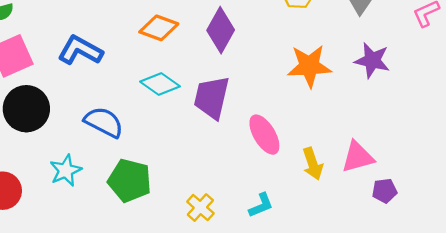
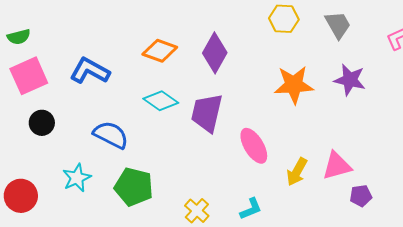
black circle: (26, 109) -> (42, 123), size x0.6
yellow arrow: (313, 164) -> (297, 172), turned 48

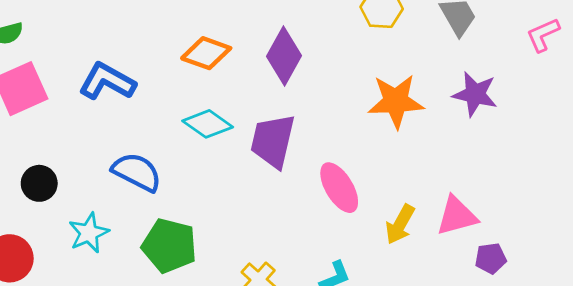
black circle: (42, 123) -> (39, 183), moved

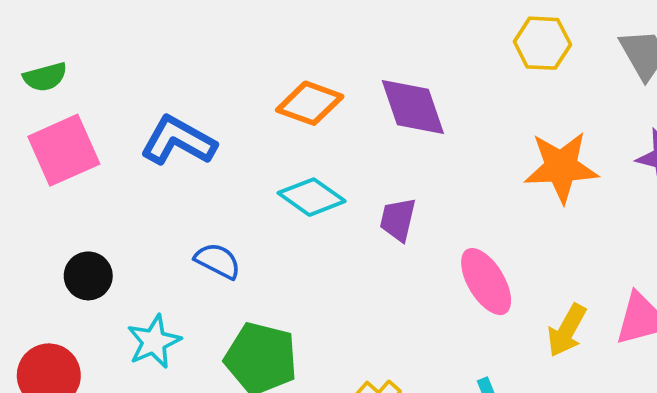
purple diamond: (284, 56) -> (413, 107), turned -48
purple trapezoid: (273, 141) -> (398, 220), size x0.6
blue semicircle: (137, 172) -> (218, 261), size x0.7

